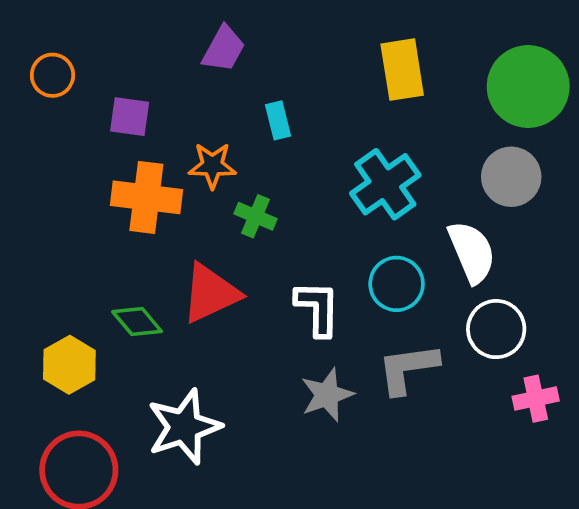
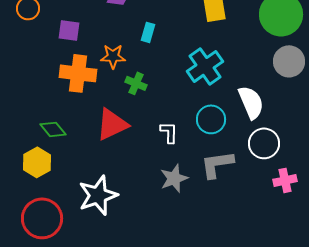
cyan rectangle: (278, 120) -> (148, 32), turned 30
gray circle: (511, 177) -> (289, 61), moved
white L-shape: (318, 308) -> (169, 132), size x0.7
green diamond: (137, 322) -> (53, 129), moved

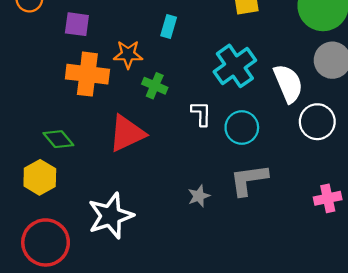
white semicircle: (251, 102) -> (288, 83), moved
white L-shape: (169, 132) -> (201, 114), moved
white circle: (264, 143) -> (317, 122), moved
gray star: (174, 178) -> (199, 196), size x0.7

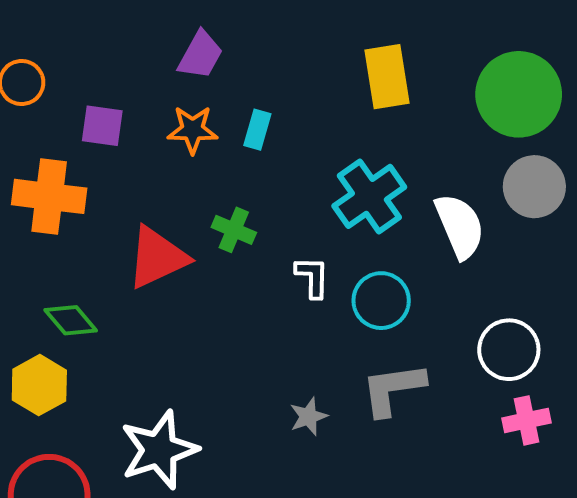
orange star: (128, 54) -> (193, 130), moved
orange cross: (87, 74) -> (49, 196), moved
white circle: (317, 122) -> (509, 350), moved
red triangle: (127, 133) -> (157, 257), moved

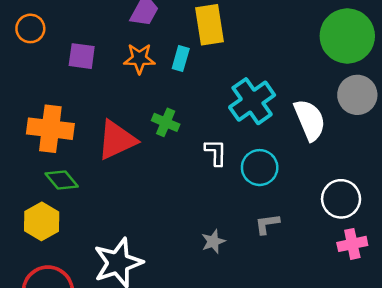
yellow rectangle: (387, 77) -> (209, 25), moved
orange cross: (49, 196) -> (50, 129), moved
gray L-shape: (393, 389) -> (267, 224), size x0.6

